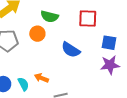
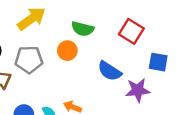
red square: (88, 19) -> (131, 31), turned 30
purple star: (110, 65) -> (138, 90), moved

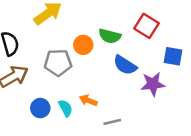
green semicircle: (83, 29) -> (110, 36), moved
gray pentagon: (29, 60) -> (58, 63), moved

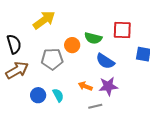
red square: (146, 26) -> (122, 30), turned -30
purple star: (153, 84) -> (108, 86), moved
orange arrow: (88, 100) -> (85, 86), moved

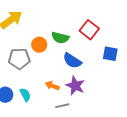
red square: (122, 30) -> (89, 30), turned 36
purple star: (108, 86) -> (75, 86), turned 30

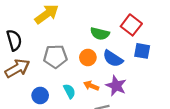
orange circle: (39, 45) -> (88, 58), moved
blue square: (110, 54) -> (142, 51), moved
cyan semicircle: (25, 95) -> (69, 91), moved

